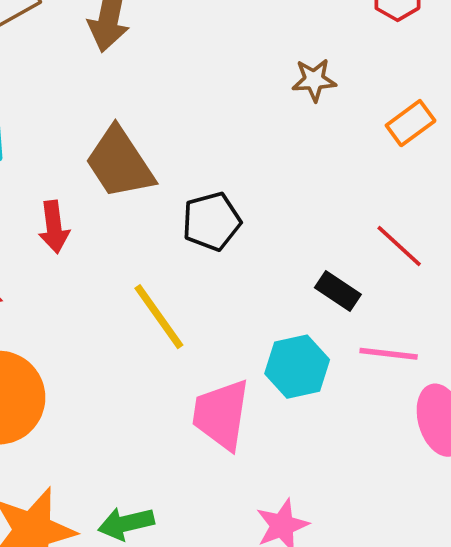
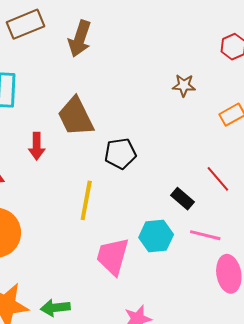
yellow line: (159, 317) -> (86, 200), turned 39

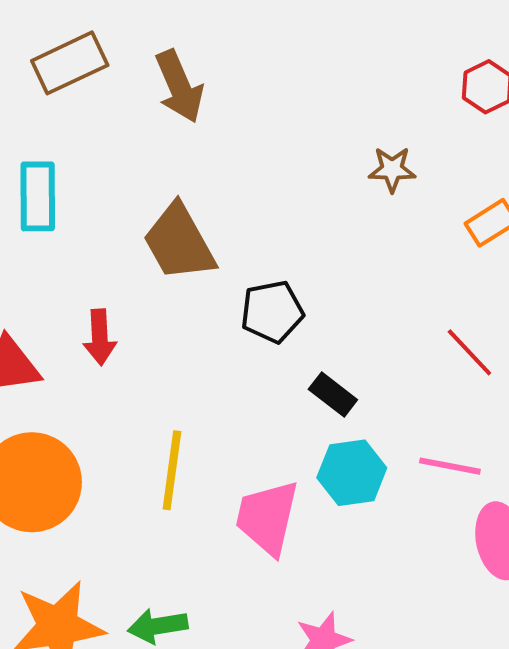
brown arrow: (80, 39) -> (179, 86), turned -39
red arrow: (37, 146) -> (100, 337), moved
black rectangle: (183, 199) -> (333, 394), moved
yellow line: (86, 200) -> (172, 470), moved

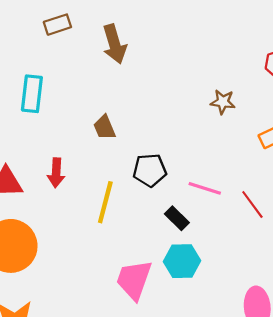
brown rectangle: (70, 63) -> (57, 25), size x0.7
brown trapezoid: (179, 242) -> (104, 127), size x0.6
pink line: (450, 466) -> (205, 188), moved
yellow line: (172, 470) -> (105, 202), moved

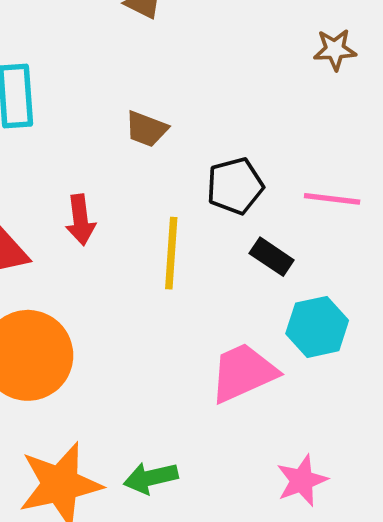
brown trapezoid: (104, 127) -> (146, 129), turned -36
black rectangle: (177, 218) -> (272, 257), moved
pink trapezoid: (134, 280) -> (243, 373), turned 57

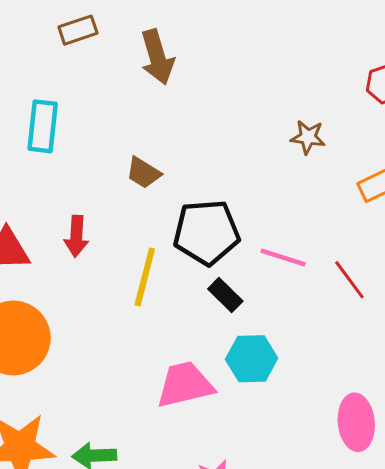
black pentagon: (235, 186) -> (206, 232), size x1.4

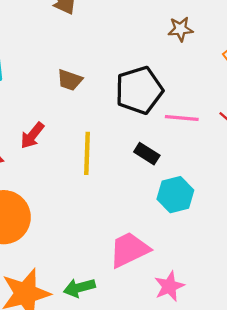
black pentagon: (206, 232) -> (139, 90), moved
red arrow: (76, 236) -> (32, 135), turned 48
pink trapezoid: (185, 385) -> (129, 250), moved

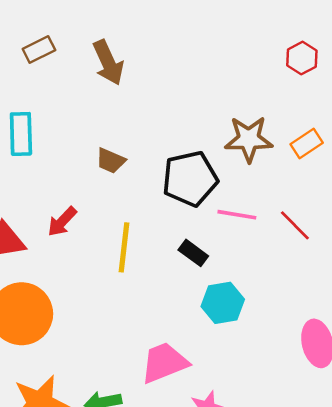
brown star: (180, 29) -> (249, 139), moved, size x1.6

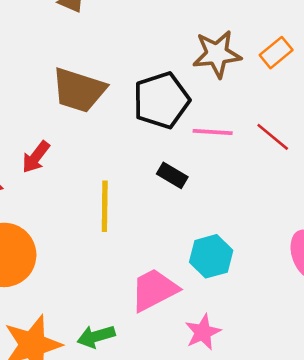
brown trapezoid: (111, 161) -> (79, 90), size x1.8
yellow line: (124, 247) -> (105, 206), moved
cyan hexagon: (223, 303) -> (211, 256), moved

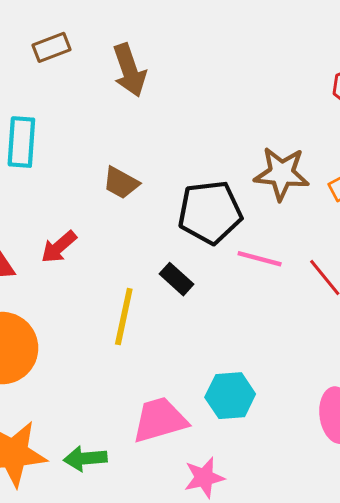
brown trapezoid: (79, 90) -> (121, 183), size x0.6
black rectangle: (172, 175) -> (176, 279), moved

